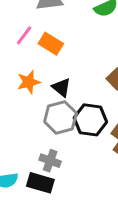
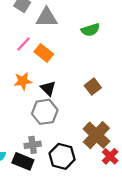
black hexagon: (90, 120) -> (62, 156), moved
gray cross: (50, 161) -> (33, 145), turned -35

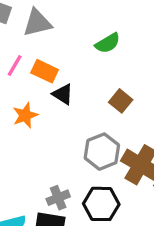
green semicircle: (90, 30) -> (108, 43), moved
black triangle: (48, 88) -> (63, 94), moved
gray hexagon: (45, 112) -> (102, 152), moved

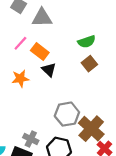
brown square: (121, 101) -> (89, 64), moved
gray cross: (58, 198) -> (31, 139), turned 35

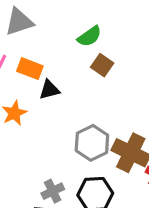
black triangle: (49, 70) -> (49, 90), turned -42
gray cross: (31, 139) -> (53, 191), turned -35

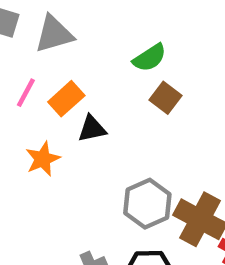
orange rectangle: (30, 69) -> (66, 99), turned -65

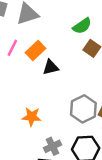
orange star: (43, 159) -> (32, 117), moved, turned 30

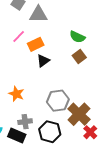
green semicircle: (82, 26) -> (77, 37), turned 42
black triangle: (51, 67) -> (43, 61), turned -40

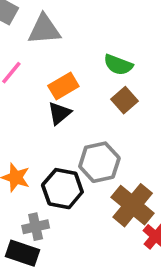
orange rectangle: (36, 44) -> (63, 86), moved
gray hexagon: (58, 101) -> (99, 162), moved
black hexagon: (50, 132) -> (62, 189), moved

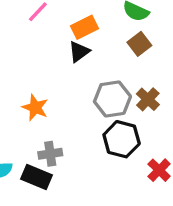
black hexagon: (62, 189) -> (122, 139), moved
brown cross: (133, 205) -> (148, 99), moved, size x0.6

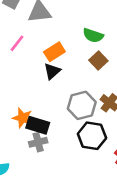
gray cross: (50, 154) -> (38, 142), moved
black rectangle: (37, 177) -> (38, 125), moved

